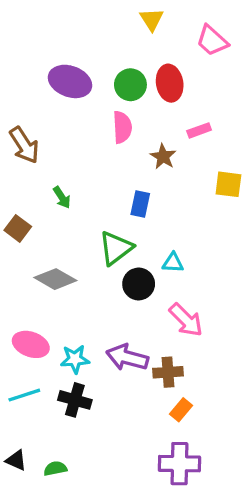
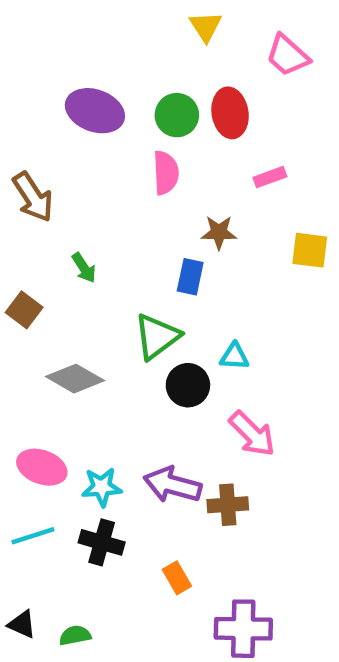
brown star: (163, 157) -> (219, 232), moved, turned -30
orange rectangle: (181, 410) -> (177, 578), moved, turned -70

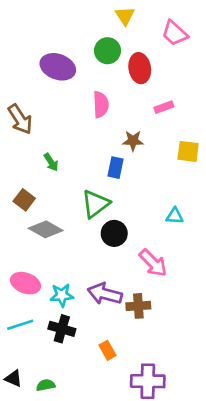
green circle: (177, 115) -> (107, 51), moved
brown square: (24, 310) -> (24, 200), moved
cyan triangle: (234, 356) -> (175, 216), moved

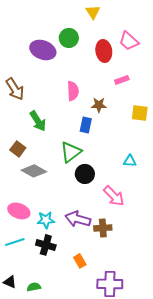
pink trapezoid: (175, 33) -> (129, 41), moved
green circle: (107, 51) -> (69, 38), moved
pink semicircle: (101, 104) -> (73, 91), moved
green arrow: (51, 162) -> (38, 121), size x1.5

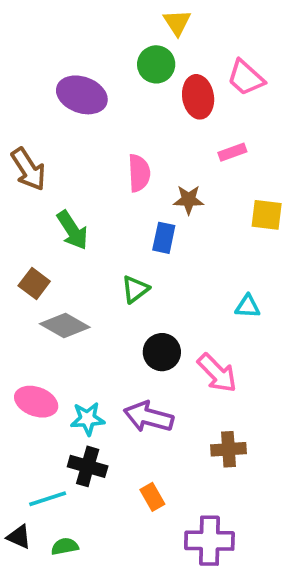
green circle: (69, 38) -> (156, 64), moved
green triangle: (71, 152) -> (135, 289), size x0.7
black circle: (85, 174) -> (162, 352), moved
brown cross: (103, 228) -> (229, 449), moved
cyan line: (15, 242) -> (48, 499), moved

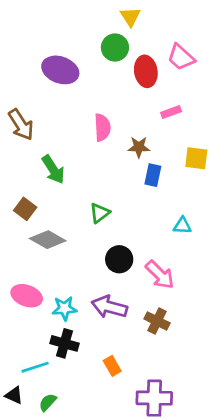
blue rectangle: (164, 238) -> (153, 175), moved
brown cross: (229, 449) -> (157, 321), moved, turned 30
green semicircle: (65, 546) -> (48, 402), turned -36

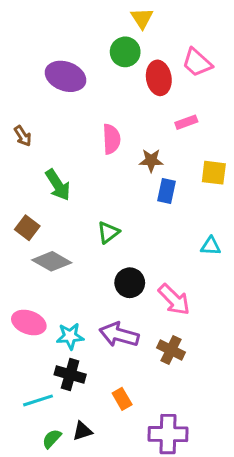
brown arrow: (21, 125) -> (23, 136), size x0.6
cyan triangle: (182, 226) -> (211, 246), moved
black triangle: (14, 395) -> (82, 431), moved, turned -42

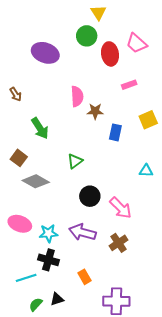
brown star: (151, 160) -> (95, 111), moved
yellow square: (214, 173) -> (148, 120), turned -30
brown cross: (171, 350) -> (118, 243), turned 30

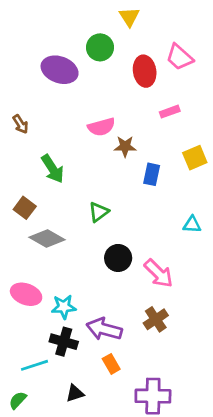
green circle: (87, 36) -> (100, 47), moved
pink semicircle: (77, 96) -> (101, 127), turned 78
purple arrow: (82, 232) -> (104, 329), moved
green semicircle: (36, 304) -> (18, 400), moved

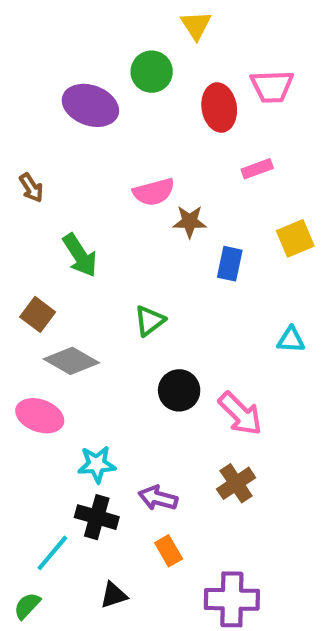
pink trapezoid: (179, 57) -> (272, 86), turned -44
pink ellipse: (26, 294) -> (40, 416), moved
purple arrow: (104, 329) -> (158, 498), size x0.7
cyan line: (34, 365) -> (52, 553), turned -32

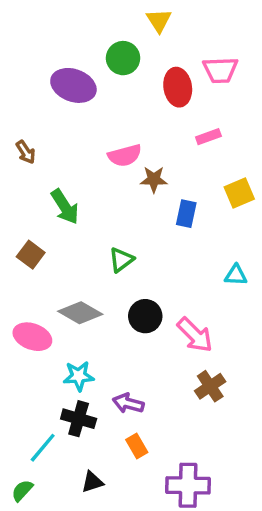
gray diamond: (71, 361) -> (80, 313), moved
brown cross: (236, 483) -> (210, 386), moved

